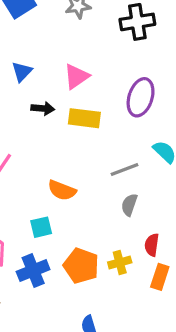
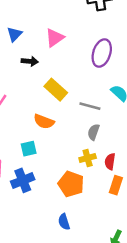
yellow rectangle: (84, 118) -> (56, 90), moved, turned 35
gray line: (125, 169) -> (90, 106), turned 36
yellow cross: (120, 262) -> (88, 158), moved
orange pentagon: (81, 266) -> (71, 184), moved

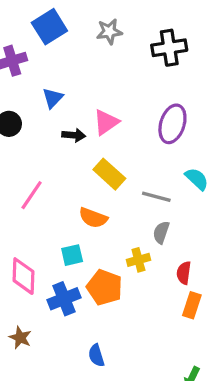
pink triangle: (55, 38) -> (106, 122), moved
yellow cross: (88, 158) -> (138, 260), moved
orange pentagon: (71, 184) -> (104, 287), moved
blue semicircle: (64, 222) -> (96, 355), moved

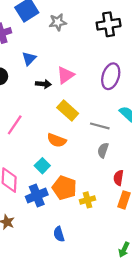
gray star: (109, 32) -> (58, 22), moved
cyan square: (72, 255) -> (42, 166), turned -32
yellow cross: (138, 260) -> (88, 200), moved

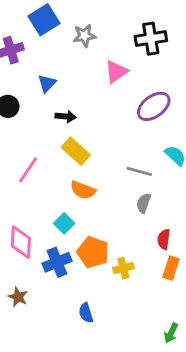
pink triangle: (65, 75) -> (116, 72), moved
purple ellipse: (111, 76) -> (154, 106), turned 35
yellow rectangle: (68, 110) -> (76, 151), moved

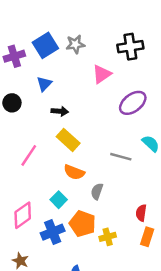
blue square: (44, 20) -> (45, 45), moved
gray semicircle: (144, 203) -> (97, 191), moved
pink diamond: (21, 242) -> (23, 215), turned 52

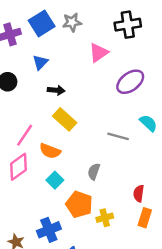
orange semicircle: (74, 172) -> (50, 151), moved
pink diamond: (23, 215) -> (18, 167), moved
blue cross: (53, 232) -> (49, 230), moved

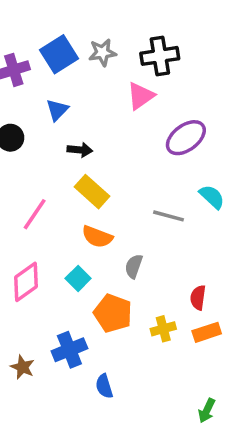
black cross: (128, 25) -> (160, 56), moved
orange semicircle: (50, 151) -> (97, 237), moved
pink diamond: (18, 167) -> (26, 282), moved
yellow cross: (105, 218) -> (163, 329), moved
orange rectangle: (145, 218) -> (207, 332), turned 54

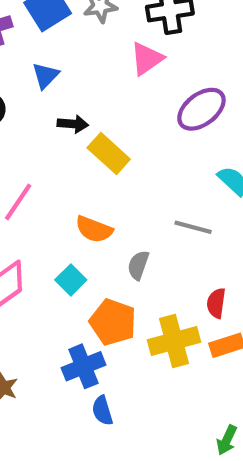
yellow rectangle: (92, 192) -> (109, 153), moved
gray line: (168, 216) -> (193, 227), moved
yellow cross: (163, 329) -> (174, 341), size x1.6
blue cross: (69, 350) -> (83, 366), moved

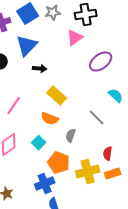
blue triangle: (46, 75) -> (27, 46), size x1.6
yellow rectangle: (109, 153) -> (57, 96), moved
gray line: (193, 227) -> (97, 118), turned 30

